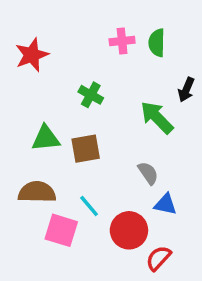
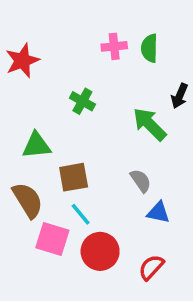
brown square: (86, 149) -> (74, 177), moved
brown semicircle: (37, 192) -> (28, 200), turned 57
red circle: (129, 230) -> (100, 251), moved

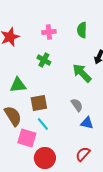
pink cross: (114, 46) -> (49, 32), moved
red circle: (100, 251) -> (45, 158), moved

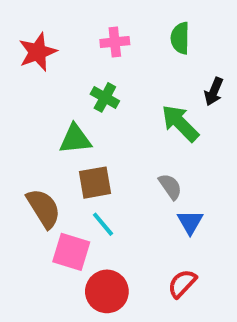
green triangle: (18, 85) -> (75, 139), moved
blue triangle: (87, 123) -> (190, 222), turned 48

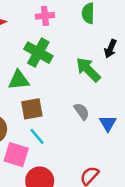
green cross: (105, 97) -> (38, 53), size x1.5
blue triangle: (190, 222) -> (108, 123), moved

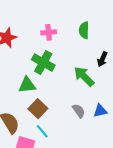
brown square: (32, 109) -> (38, 109), turned -36
blue triangle: (108, 123) -> (100, 111), moved, turned 48

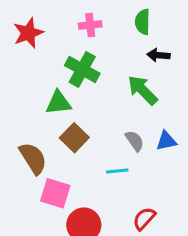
black arrow: (102, 59) -> (158, 55), moved, turned 72
cyan line: (42, 131) -> (117, 171), moved, turned -56

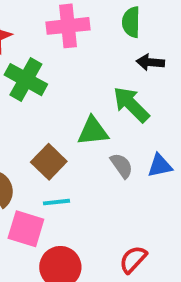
pink cross: (90, 25) -> (68, 26), size x1.5
green cross: (82, 69) -> (26, 80), moved
green triangle: (58, 103) -> (93, 131), moved
cyan line: (117, 171) -> (57, 202), moved

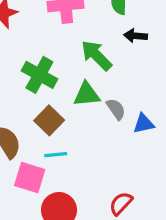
green cross: (26, 80) -> (39, 75), moved
green arrow: (131, 104) -> (96, 55), moved
gray semicircle: (122, 166) -> (116, 109), moved

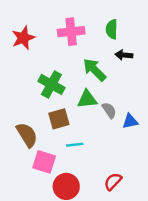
brown square: (49, 120) -> (59, 119), turned 30
cyan line: (56, 155) -> (75, 145), moved

